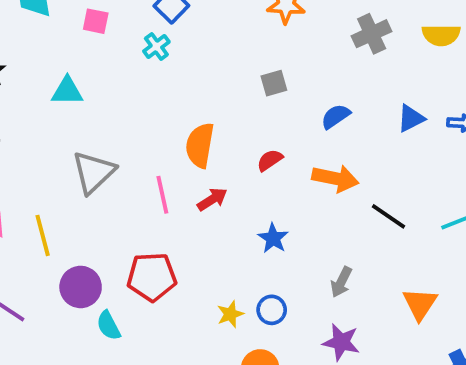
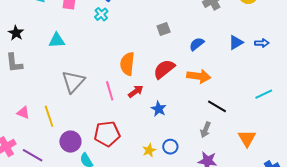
red semicircle: (270, 160) -> (164, 69), size x1.6
black line: (389, 216) -> (217, 106), moved
blue star: (273, 238) -> (159, 109), moved

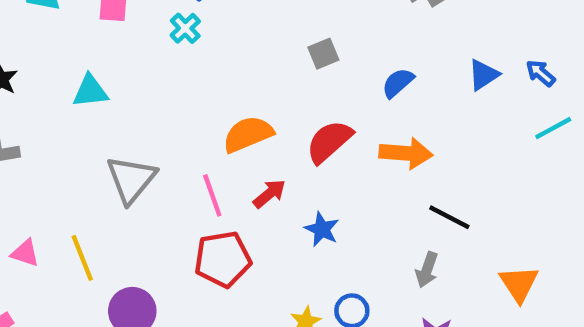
blue arrow: (262, 43) -> (541, 73), turned -136
orange semicircle: (127, 64) -> (248, 134), turned 65
cyan line: (264, 94) -> (553, 128), moved
red pentagon: (107, 134) -> (223, 259), moved

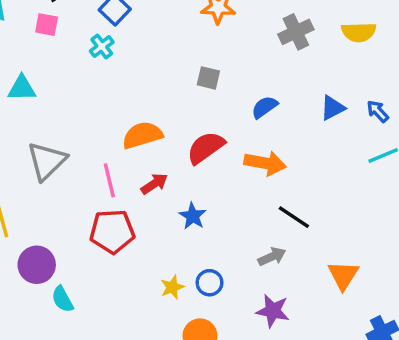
gray square: (323, 54) -> (208, 78), turned 30
gray arrow: (427, 270) -> (272, 257), turned -140

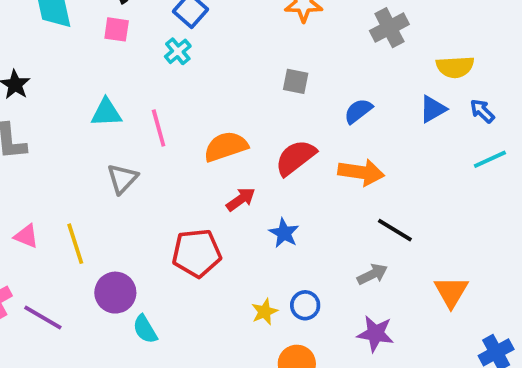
yellow semicircle: (359, 32) -> (455, 67), moved
cyan triangle: (22, 88) -> (106, 113), moved
gray triangle: (47, 161) -> (122, 179), size x0.7
pink line: (109, 180) -> (159, 128), moved

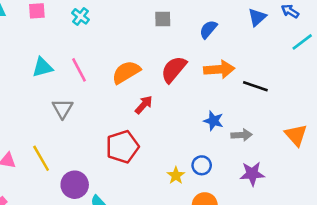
black line: (395, 230) -> (255, 86), moved
blue star: (284, 233) -> (214, 121), moved
gray arrow: (372, 274) -> (241, 135), turned 36

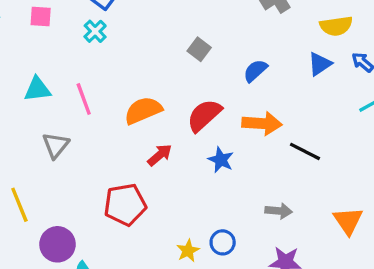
gray square: (163, 19) -> (199, 49), turned 30
blue star: (214, 121) -> (221, 160), moved

